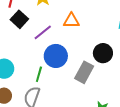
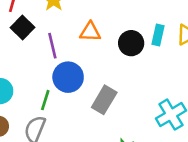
purple line: (43, 32) -> (52, 46), turned -66
black circle: (103, 53) -> (131, 43), moved

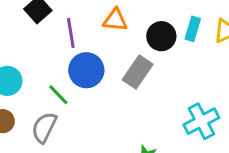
green line: (45, 100) -> (58, 95), turned -66
gray rectangle: (104, 100) -> (138, 72), moved

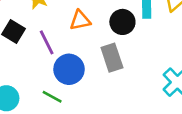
gray rectangle: (138, 72) -> (112, 58), turned -36

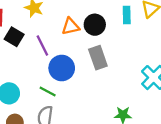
black circle: (122, 22) -> (95, 25), moved

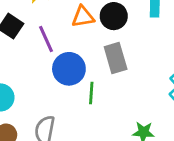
green line: (48, 91) -> (91, 93), moved, turned 63

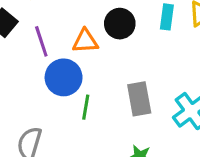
orange triangle: (83, 17) -> (85, 41), moved
gray rectangle: (116, 58) -> (139, 99), moved

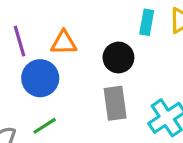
black circle: (120, 24) -> (118, 57), moved
green line: (86, 107) -> (45, 126), moved, turned 45

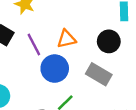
gray rectangle: (115, 103) -> (99, 74), moved, turned -40

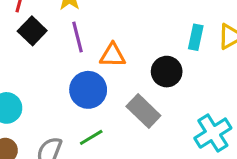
purple line: (34, 45) -> (78, 37), moved

